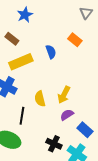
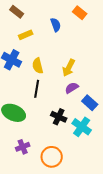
yellow rectangle: (21, 62) -> (26, 35), size x0.6
yellow semicircle: (40, 99) -> (38, 66), moved
black line: (22, 116) -> (37, 89), moved

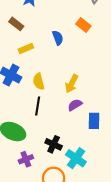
blue rectangle: (90, 103) -> (94, 121), turned 49
black cross: (59, 117) -> (54, 144), moved
cyan cross: (82, 127) -> (76, 158), moved
purple cross: (23, 147) -> (26, 159), moved

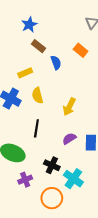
brown rectangle: (16, 24) -> (38, 46), moved
yellow semicircle: (39, 81) -> (37, 95), moved
purple semicircle: (75, 105) -> (69, 139), moved

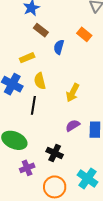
blue semicircle: (56, 63) -> (59, 47), turned -144
black line: (36, 128) -> (33, 105), moved
cyan cross: (73, 179) -> (87, 178), moved

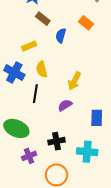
purple semicircle: (73, 125) -> (65, 105), moved
black cross: (55, 153) -> (57, 141), turned -35
cyan cross: (87, 178) -> (87, 152), moved, turned -30

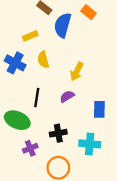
blue semicircle: (61, 36) -> (63, 25), size x1.6
black line: (35, 94) -> (37, 97), moved

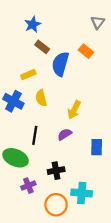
cyan cross: (90, 144) -> (82, 193), moved

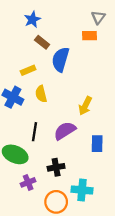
orange rectangle: (86, 51) -> (90, 36), moved, turned -40
yellow arrow: (74, 110) -> (85, 106), moved
purple semicircle: (65, 134) -> (65, 131), size x1.5

